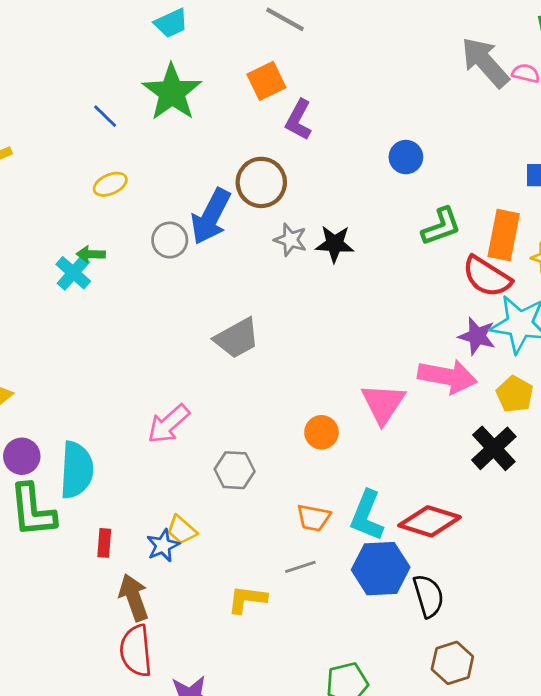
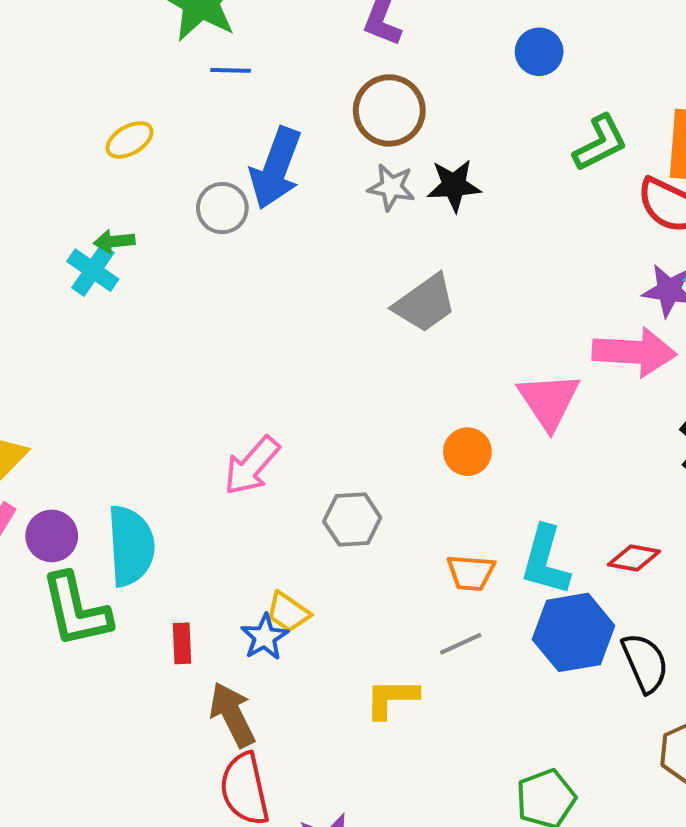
blue line: (105, 116) -> (231, 70), moved, turned -36
brown circle: (261, 182) -> (389, 110), moved
gray trapezoid: (237, 338) -> (425, 303), moved
red diamond: (430, 521) -> (634, 558), size x0.6

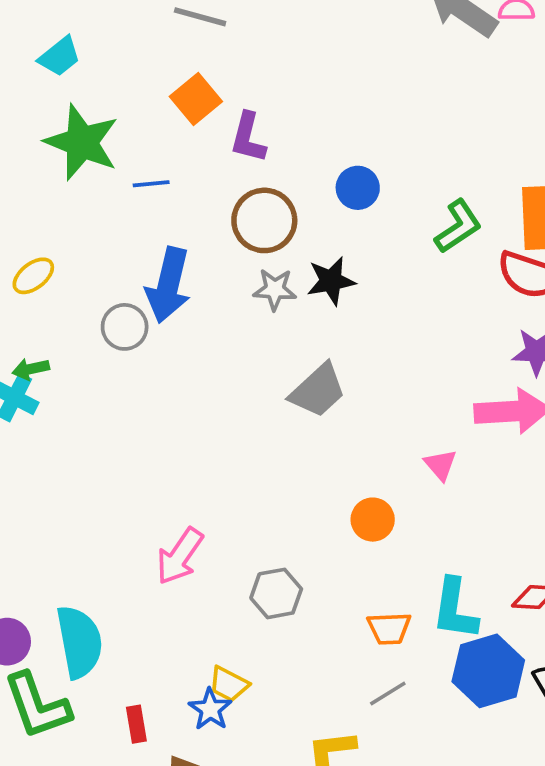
blue circle: (539, 52) -> (358, 188), moved
blue line: (231, 70) -> (151, 184), moved
pink triangle: (549, 401) -> (440, 465), size x0.6

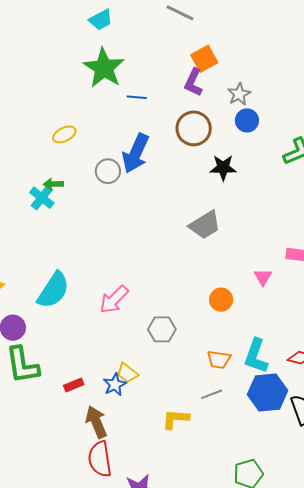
orange square: (196, 99) -> (204, 59), moved
gray star: (275, 289) -> (239, 94), moved, turned 30
cyan semicircle: (79, 642) -> (53, 290), moved, turned 33
red rectangle: (136, 724) -> (74, 385), turned 66

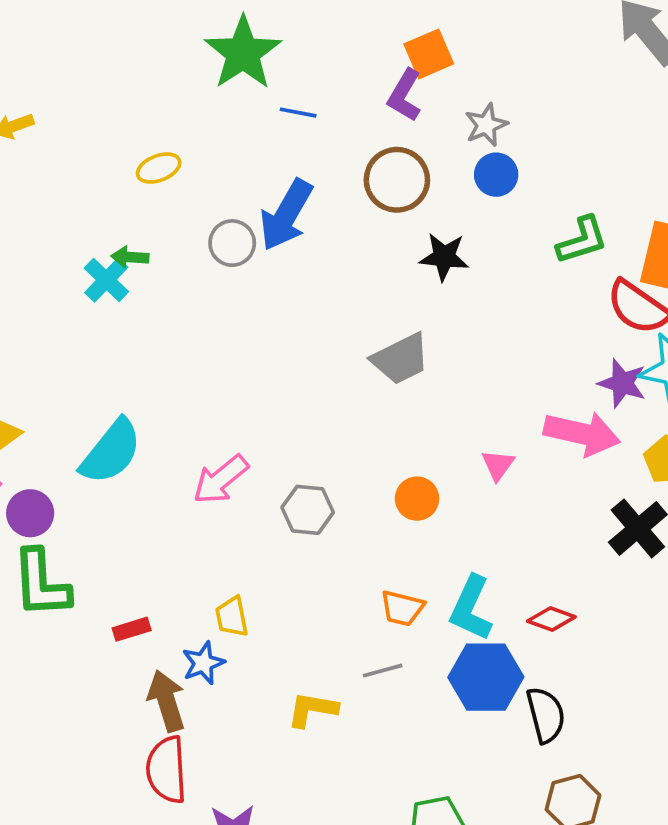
gray hexagon: (162, 329) -> (308, 510), moved
yellow trapezoid: (127, 373) -> (232, 617), turned 35
blue star: (115, 385) -> (203, 663), moved

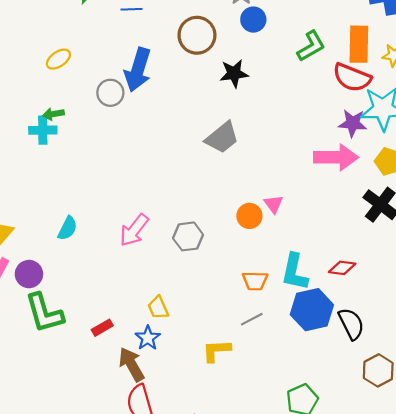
cyan cross: (106, 280) -> (43, 130), turned -32
cyan semicircle: (111, 452) -> (68, 228), size x0.6
pink triangle: (498, 465) -> (273, 204), moved

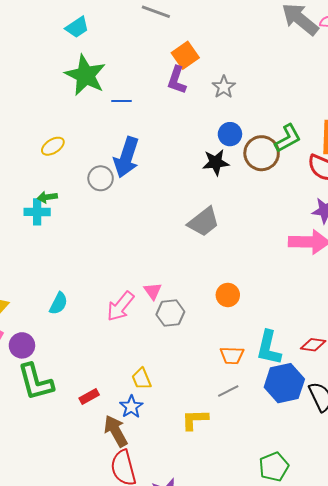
blue circle: (253, 20) -> (230, 134), moved
brown circle: (197, 35) -> (262, 153), moved
pink triangle: (273, 204) -> (153, 291), moved

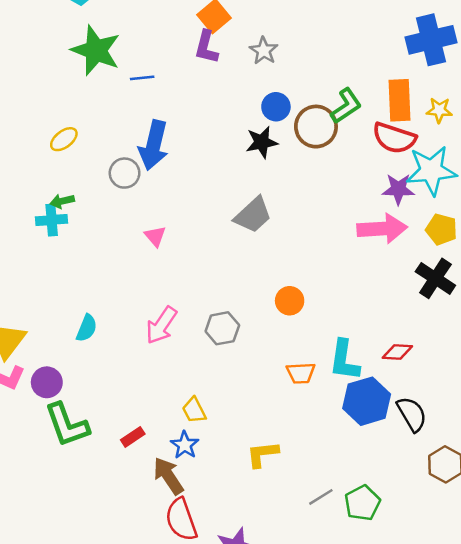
pink triangle: (153, 291) -> (155, 236), moved
gray line: (228, 391) -> (321, 497), moved

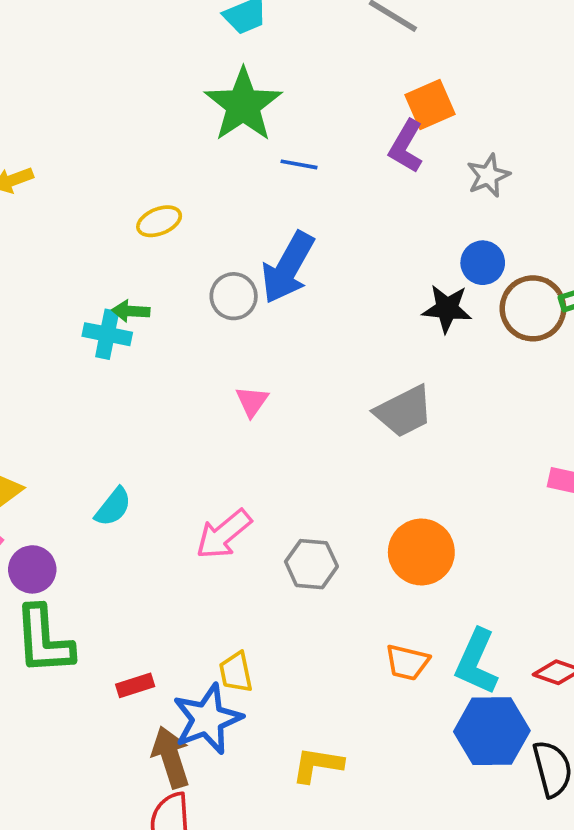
orange circle: (290, 301) -> (421, 552), size x1.5
blue star: (185, 445) -> (207, 719), size x1.6

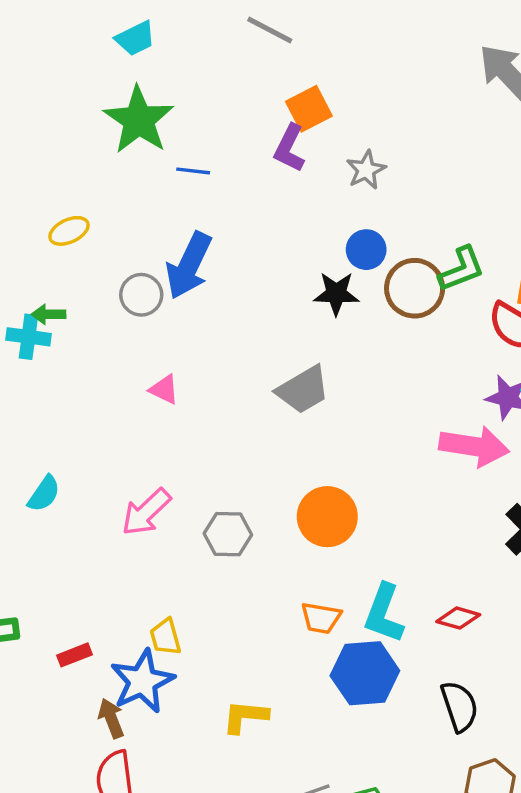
pink triangle: (252, 401) -> (164, 389), turned -36
blue hexagon: (492, 731) -> (365, 673), moved
brown arrow: (171, 757) -> (111, 718), size x0.7

